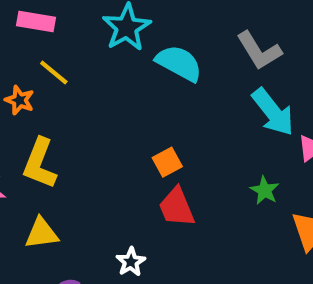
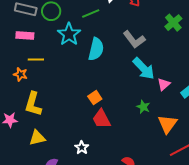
cyan semicircle: (179, 63) -> (96, 49), turned 80
yellow line: (54, 73) -> (36, 59), turned -35

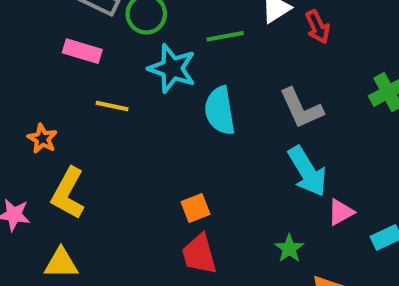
cyan star: (69, 34) -> (172, 68), turned -30
cyan semicircle: (96, 49) -> (220, 111), turned 145
yellow line: (36, 59) -> (112, 106), moved
orange star: (20, 74) -> (42, 139), moved

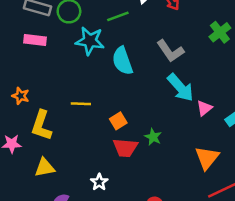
yellow line: (112, 106) -> (81, 104), moved
green star: (289, 249) -> (153, 137), moved
red trapezoid: (199, 254) -> (125, 148), turned -60

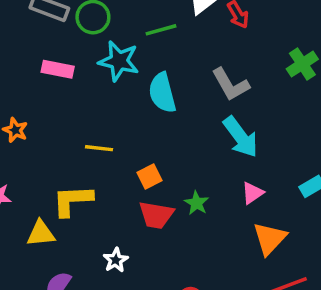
pink rectangle: (35, 40) -> (58, 69), moved
pink triangle: (204, 108) -> (252, 193), moved
yellow L-shape: (41, 125) -> (72, 200), moved, turned 64

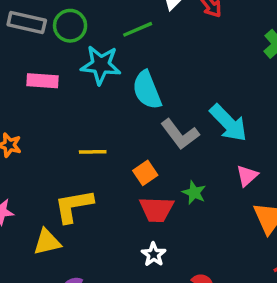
gray L-shape: (231, 84) -> (180, 134), moved
white star: (116, 260) -> (154, 254), moved

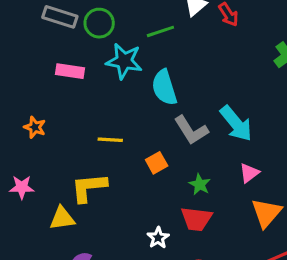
red trapezoid: (157, 209) -> (196, 219), moved

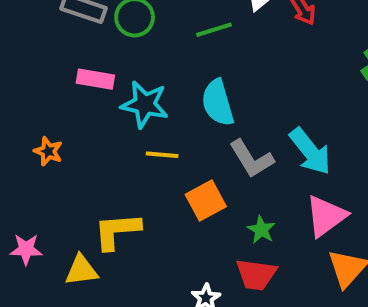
cyan star: (124, 61) -> (145, 104), moved
yellow line: (110, 140) -> (162, 155), moved
orange square: (157, 163) -> (206, 200), size x1.4
pink triangle: (249, 173) -> (326, 216), size x1.6
pink star: (22, 187) -> (26, 249), moved

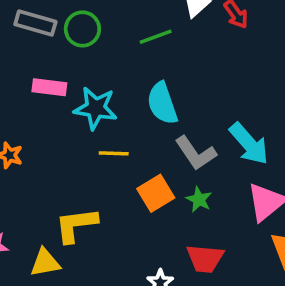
green star: (261, 230) -> (199, 199), moved

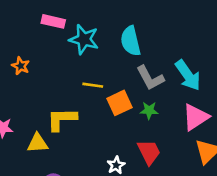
yellow line: (114, 153) -> (93, 85), moved
green star: (199, 199) -> (149, 110), turned -30
red trapezoid: (205, 259) -> (149, 152), turned -128

